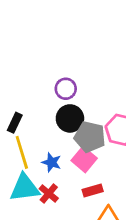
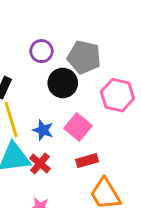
purple circle: (66, 89) -> (41, 51), moved
gray pentagon: (90, 137) -> (84, 57), moved

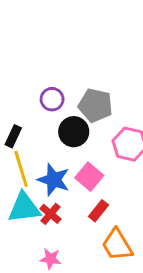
blue star: (43, 130) -> (54, 180), size x1.5
red rectangle: (87, 161) -> (99, 211), turned -35

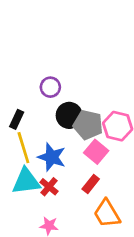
gray pentagon: (95, 105) -> (88, 125), moved
pink square: (89, 177) -> (96, 152), moved

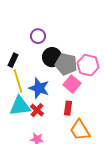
red rectangle: (91, 184) -> (68, 108), turned -32

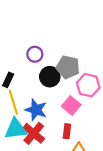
gray pentagon: (66, 64) -> (68, 67), moved
red cross: (37, 110) -> (34, 133), size x1.5

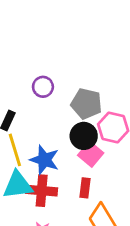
black circle: (50, 77) -> (84, 136), moved
red cross: (34, 133) -> (42, 191), turned -35

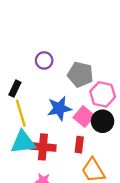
black circle: (84, 136) -> (103, 121), moved
blue star: (44, 160) -> (59, 108), moved, turned -30

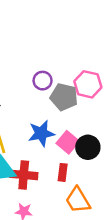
purple circle: (44, 60) -> (43, 81), moved
pink hexagon: (103, 94) -> (88, 84), moved

